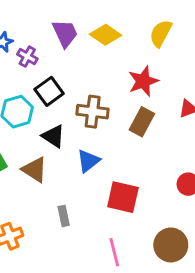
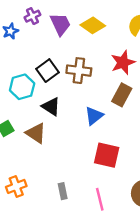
purple cross: (27, 57) -> (32, 16), moved, turned 35
brown cross: (93, 112) -> (79, 71), moved
blue triangle: (88, 161) -> (94, 116), moved
gray rectangle: (64, 216) -> (63, 191), moved

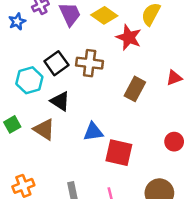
red star: (123, 62) -> (129, 37), moved, turned -30
blue triangle: (94, 116) -> (93, 132), moved, turned 30

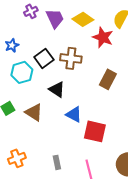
blue star: (17, 21) -> (12, 45), moved
black triangle: (60, 101) -> (57, 89), moved
blue triangle: (93, 132) -> (74, 114), turned 36

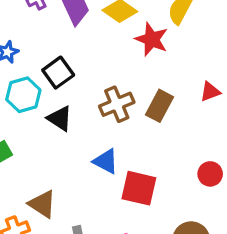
brown cross: (71, 58) -> (117, 104), moved, turned -30
black triangle: (57, 89) -> (60, 119), moved
brown triangle: (34, 112) -> (42, 204), moved

